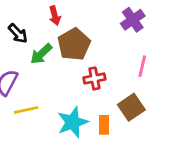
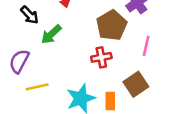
brown pentagon: (74, 44) -> (112, 25), moved

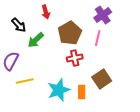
brown pentagon: (112, 25) -> (70, 33), moved
pink line: (146, 46) -> (98, 38), moved

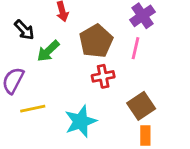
orange rectangle: (82, 92) -> (145, 135), moved

